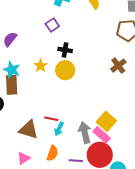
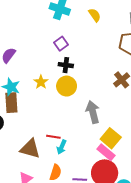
purple square: (52, 25) -> (61, 44), moved
gray arrow: (85, 133) -> (93, 112), moved

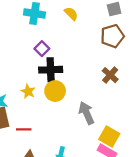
black cross: (66, 65) -> (51, 70), size x1.5
red line: (53, 137) -> (24, 129), moved

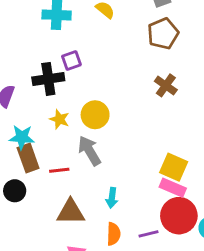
purple square: (42, 49) -> (71, 61), turned 32
black cross: (51, 70) -> (48, 79), moved
gray arrow: (86, 113) -> (89, 151), moved

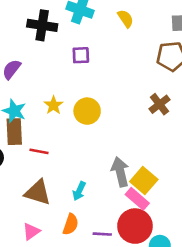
black cross: (48, 79) -> (42, 25), moved
gray arrow: (89, 151) -> (120, 172), moved

